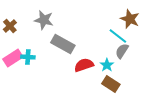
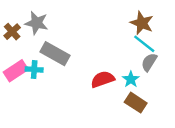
brown star: (130, 19) -> (142, 23), moved
gray star: (44, 20) -> (37, 23), moved
gray rectangle: (63, 44) -> (55, 54), moved

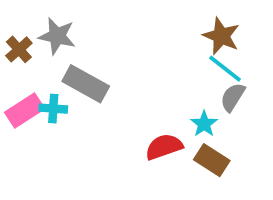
red semicircle: (103, 79) -> (164, 147), moved

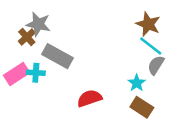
brown cross: (19, 49) -> (27, 37), moved
red semicircle: (164, 147) -> (89, 98), moved

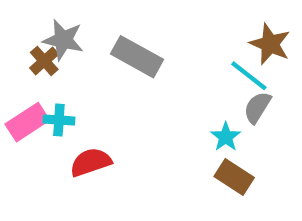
brown star: (148, 24) -> (270, 44), moved
gray rectangle: (58, 56) -> (137, 57), moved
red semicircle: (89, 98) -> (91, 162), moved

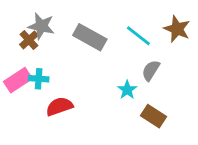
cyan line: (249, 76) -> (138, 36), moved
gray semicircle: (257, 107) -> (151, 70), moved
cyan star: (226, 137) -> (127, 90), moved

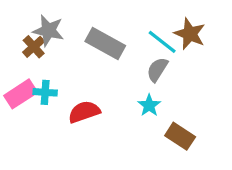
brown star: (177, 29) -> (190, 34), moved
gray semicircle: (151, 70) -> (157, 70), moved
red semicircle: (59, 106) -> (84, 112), moved

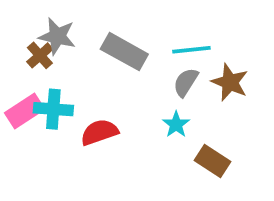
brown star: (190, 34) -> (230, 82), moved
cyan line: (162, 42) -> (191, 50), turned -44
cyan cross: (45, 92) -> (53, 109), size x1.4

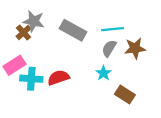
brown star: (230, 82) -> (135, 48), turned -30
cyan cross: (53, 109) -> (31, 79), moved

